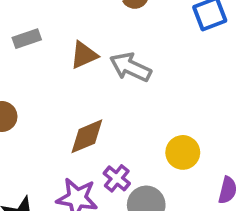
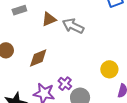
brown diamond: (87, 136) -> (38, 58), moved
yellow circle: (183, 152) -> (109, 69), moved

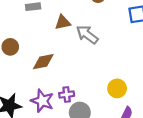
purple cross: (65, 84) -> (67, 94), turned 32

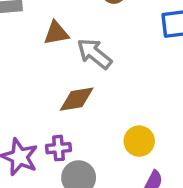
brown diamond: (43, 62) -> (77, 99), moved

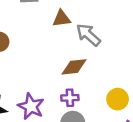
purple cross: (59, 148) -> (70, 98), moved

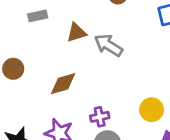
brown diamond: (74, 67) -> (63, 84), moved

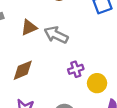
purple cross: (100, 117) -> (76, 69), moved

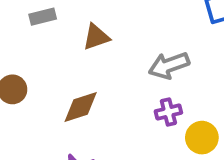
gray arrow: (56, 35) -> (169, 65), moved, turned -50

